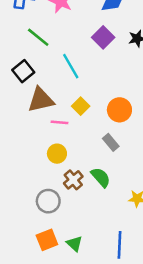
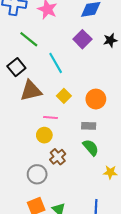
pink line: (59, 122) -> (50, 118), moved
gray rectangle: (111, 142) -> (89, 126), turned -48
green semicircle: (101, 177) -> (91, 147), moved

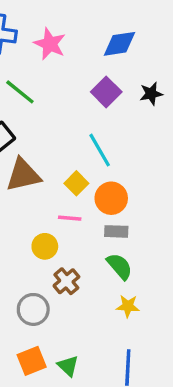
cyan line: (56, 63) -> (100, 150), moved
orange circle: (96, 99) -> (111, 198), moved
pink line: (50, 118) -> (70, 218), moved
yellow star: (110, 172) -> (128, 306), moved

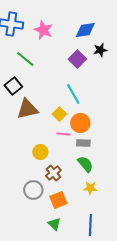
black star: (151, 94) -> (100, 50), moved
pink line: (70, 218) -> (63, 134), moved
orange square: (32, 361) -> (58, 200), moved

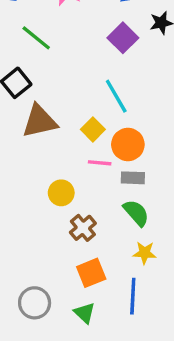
gray circle: (33, 190) -> (35, 303), moved
blue line: (90, 225) -> (133, 296), moved

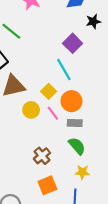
purple square: (123, 38) -> (73, 43), moved
pink line: (100, 163) -> (53, 113), turned 48
yellow circle: (61, 193) -> (31, 110), moved

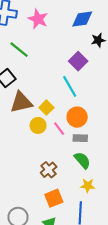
yellow square: (49, 91) -> (46, 108), moved

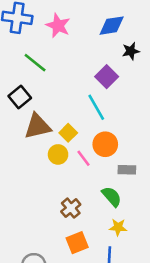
gray rectangle: (80, 138) -> (127, 170), moved

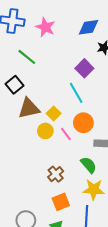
yellow star: (118, 227) -> (94, 190), size x1.5

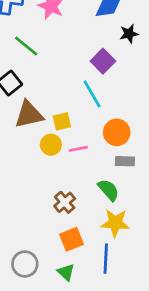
yellow square: (54, 113) -> (62, 121), turned 32
orange circle: (83, 123) -> (117, 132), moved
pink line: (66, 134) -> (78, 149), turned -64

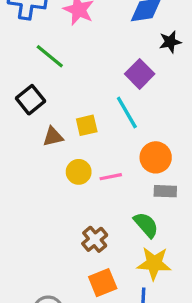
brown triangle: (29, 115) -> (53, 137), size x0.6
yellow square: (62, 121) -> (87, 125), moved

